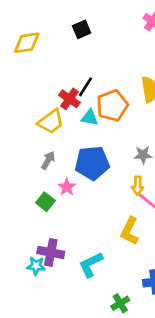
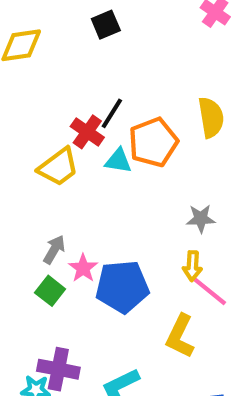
gray arrow: (48, 160) -> (54, 250), moved
blue pentagon: (92, 163) -> (122, 287), moved

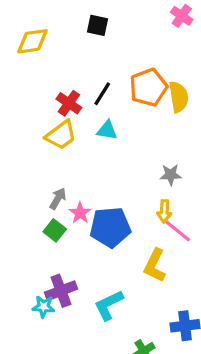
black square: (106, 25) -> (98, 25), turned 35
red cross: (87, 132) -> (69, 103), moved
orange pentagon: (153, 142) -> (148, 87), moved
purple cross: (58, 369) -> (61, 291), turned -32

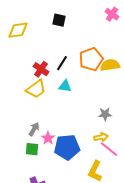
yellow semicircle: (179, 97) -> (110, 65), turned -90
yellow arrow: (164, 211) -> (101, 137), turned -104
green square: (55, 230) -> (32, 149), turned -32

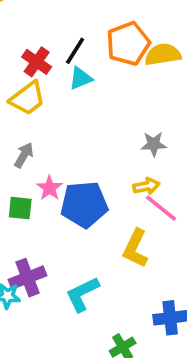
cyan triangle: (65, 86) -> (81, 78), moved, turned -32
gray arrow: (34, 129) -> (24, 155), moved

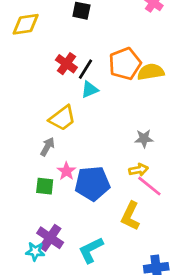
red cross: (37, 62) -> (66, 64), moved
yellow trapezoid: (28, 98) -> (62, 118), moved
purple cross: (28, 278) -> (50, 238), turned -35

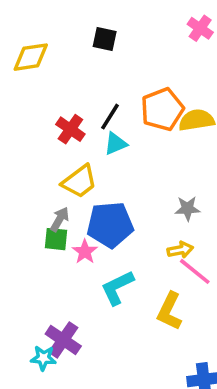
red cross: (66, 64) -> (70, 129), moved
blue pentagon: (92, 183) -> (110, 225), moved
green square: (45, 186) -> (56, 239), moved
cyan L-shape: (91, 250) -> (117, 288), moved

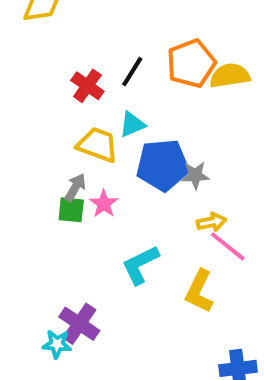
cyan triangle: (115, 144) -> (132, 124), moved
yellow trapezoid: (79, 181) -> (98, 145), turned -123
gray star: (188, 208) -> (195, 175), moved
blue pentagon: (110, 225) -> (163, 165), moved
pink star: (85, 252) -> (104, 204), moved

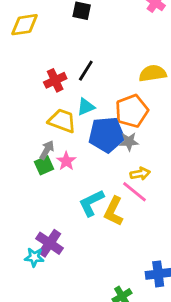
orange pentagon: (191, 63) -> (132, 111), moved
red cross: (87, 86) -> (55, 80), turned 30
green square: (71, 210) -> (44, 165), turned -30
pink line: (228, 246) -> (135, 192), moved
yellow L-shape: (199, 291) -> (114, 211), moved

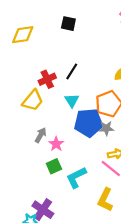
cyan triangle: (86, 107) -> (72, 100), turned -40
yellow trapezoid: (62, 121) -> (33, 100), moved, turned 110
green square: (44, 165) -> (54, 166), moved
yellow L-shape: (114, 211) -> (105, 200), moved

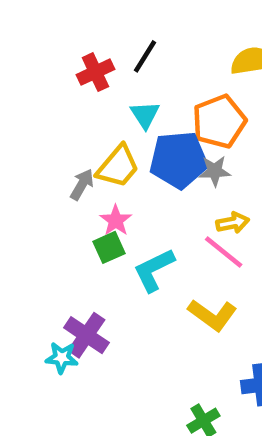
yellow trapezoid: (33, 100) -> (118, 167), moved
pink star: (56, 144) -> (116, 220), moved
yellow L-shape: (105, 200) -> (212, 315), turned -80

